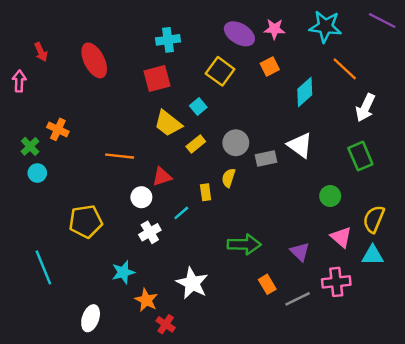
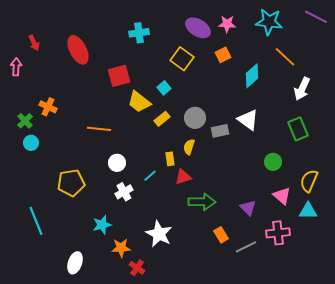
red square: (157, 79) -> (119, 76), moved
red triangle: (162, 177) -> (183, 177), moved
orange star: (146, 300) -> (121, 248), turned -30

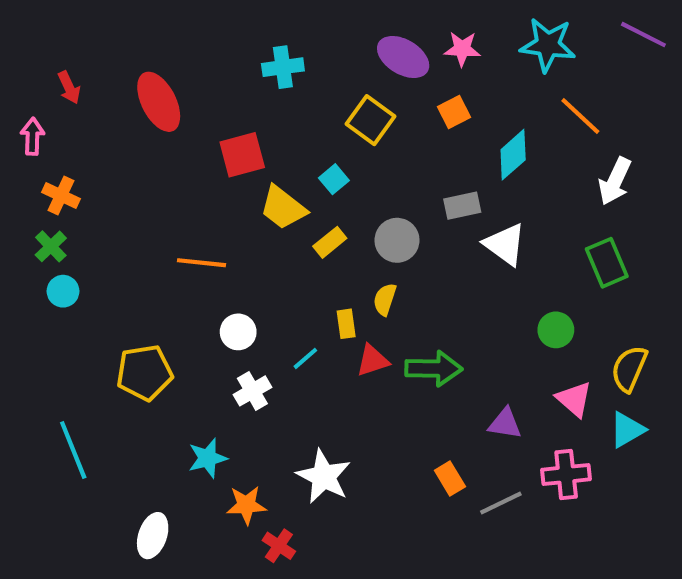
orange cross: (48, 107) -> (61, 195), moved
gray rectangle: (220, 131) -> (462, 206), moved
green arrow: (202, 202) -> (434, 369), moved
purple triangle: (248, 208) -> (505, 424), turned -36
cyan triangle: (308, 211) -> (627, 430), turned -30

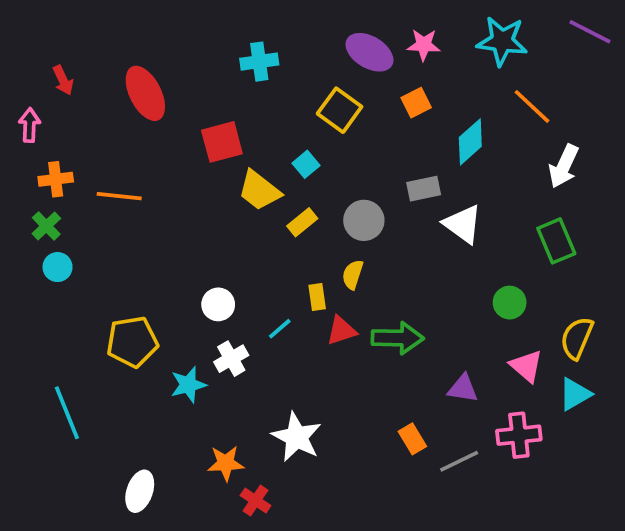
orange cross: (61, 195) -> (56, 179), turned -32
orange line: (201, 263) -> (119, 196), moved
cyan star: (208, 458) -> (188, 385), moved

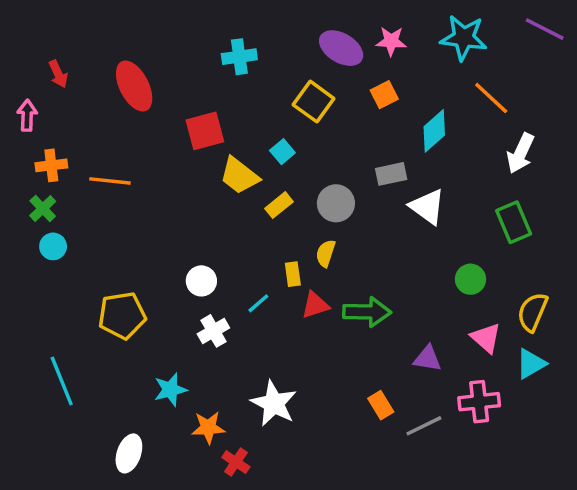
cyan star: (188, 385) -> (170, 390), moved

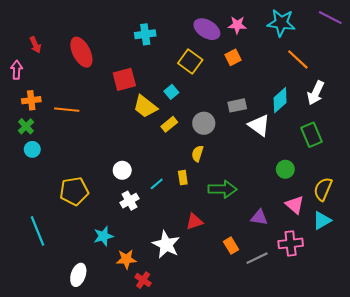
cyan diamond: (434, 131) -> (280, 100), moved
yellow rectangle: (293, 274) -> (183, 178), moved
red triangle: (315, 305) -> (194, 222), moved

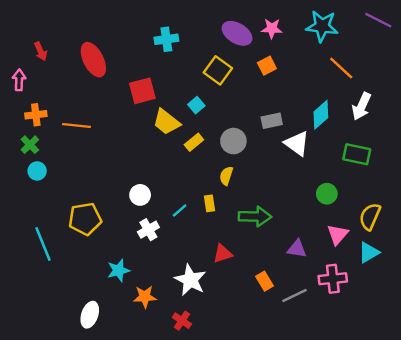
green rectangle: (311, 135) -> (357, 154), turned -55
pink triangle: (295, 205) -> (338, 234), turned 30
cyan line: (37, 231) -> (43, 244), moved
red cross: (143, 280) -> (182, 321), moved

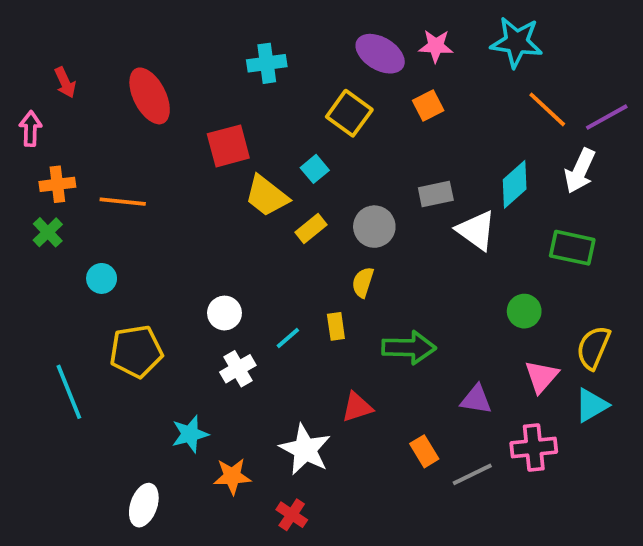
purple line: (378, 20) -> (607, 117), moved, turned -56
cyan circle: (37, 171) -> (102, 278), moved

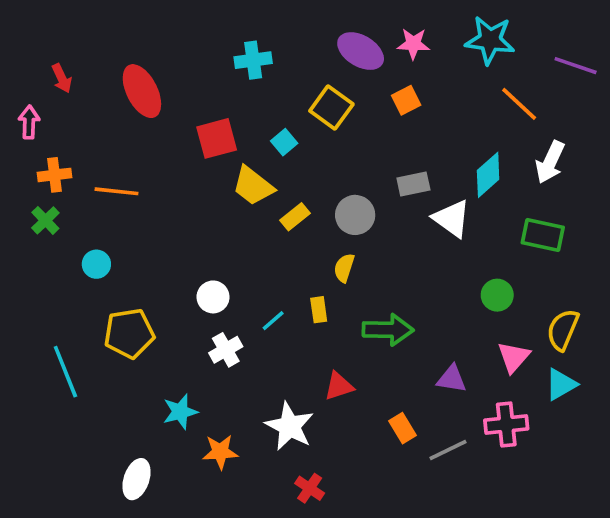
purple line: (607, 117) -> (576, 66), moved, turned 48
cyan square: (315, 169) -> (284, 142), moved
red cross: (292, 515) -> (310, 488), moved

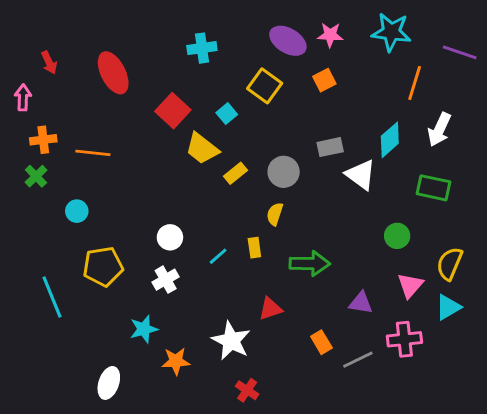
orange line: (519, 104) -> (415, 83), turned 64
red square: (217, 138) -> (173, 111), turned -32
white cross: (226, 350) -> (166, 280), moved

